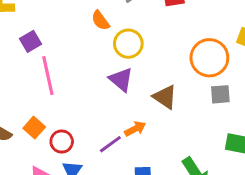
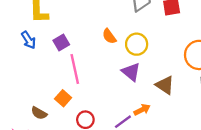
orange semicircle: (100, 20) -> (109, 36), moved
orange square: (34, 128) -> (63, 98), moved

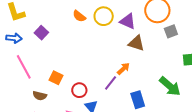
blue arrow: (29, 40) -> (14, 38), turned -35
pink line: (75, 69) -> (24, 67), moved
purple triangle: (131, 72) -> (128, 21), moved

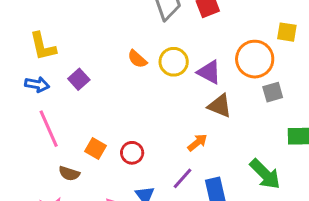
purple line: (111, 83) -> (183, 178), moved
red circle: (79, 90) -> (132, 153), moved

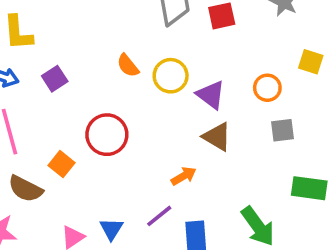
orange circle: (255, 59) -> (267, 88), size x0.6
red circle: (132, 153) -> (107, 135), moved, size x1.5
brown semicircle: (69, 173) -> (25, 189), size x1.4

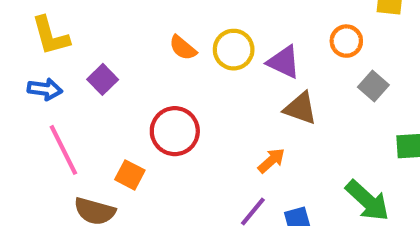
gray square: (283, 130) -> (373, 86), turned -30

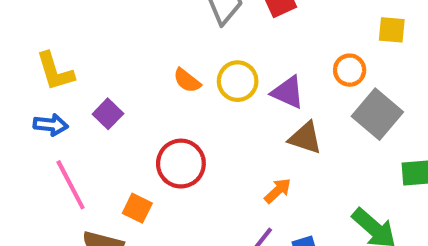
gray square: (373, 86) -> (377, 114), size x1.6

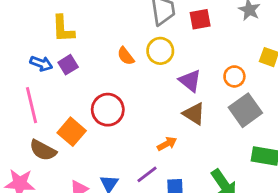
yellow L-shape: (55, 71) -> (63, 29), moved
yellow circle: (238, 81) -> (160, 51), moved
blue arrow: (51, 125) -> (41, 64), moved
orange square: (137, 208) -> (72, 132), size x1.4

